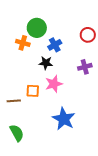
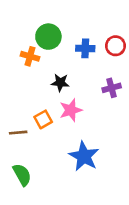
blue cross: (55, 45) -> (85, 48), moved, turned 32
orange square: (33, 91) -> (43, 119), turned -32

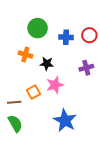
orange cross: (30, 56) -> (25, 54), moved
green semicircle: (22, 175) -> (15, 124), moved

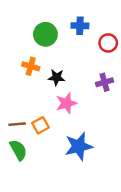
blue cross: (66, 37) -> (80, 26), moved
orange square: (34, 92) -> (41, 125), moved
blue star: (65, 120) -> (79, 146), turned 30

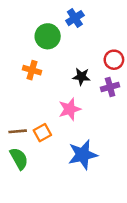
blue cross: (80, 26) -> (75, 18), moved, turned -35
red circle: (108, 43) -> (114, 60), moved
black star: (57, 77) -> (81, 77), moved

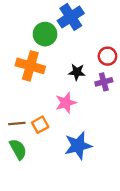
blue cross: (75, 18) -> (71, 17), size x1.5
orange cross: (32, 70) -> (30, 66), size x1.6

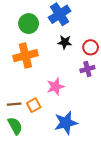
green circle: (45, 34) -> (29, 24), moved
orange cross: (30, 66) -> (25, 56), turned -30
black star: (77, 72) -> (65, 42), moved

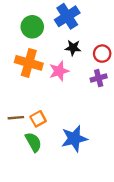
orange cross: (25, 56) -> (29, 63), turned 30
pink star: (55, 87) -> (59, 71), moved
green semicircle: (15, 126) -> (33, 142), moved

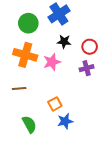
brown line: (16, 118) -> (19, 89), moved
orange square: (38, 119) -> (55, 104), moved
blue star: (74, 139) -> (65, 121), size x0.7

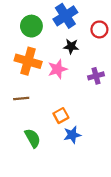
red circle: (90, 47) -> (99, 29), moved

